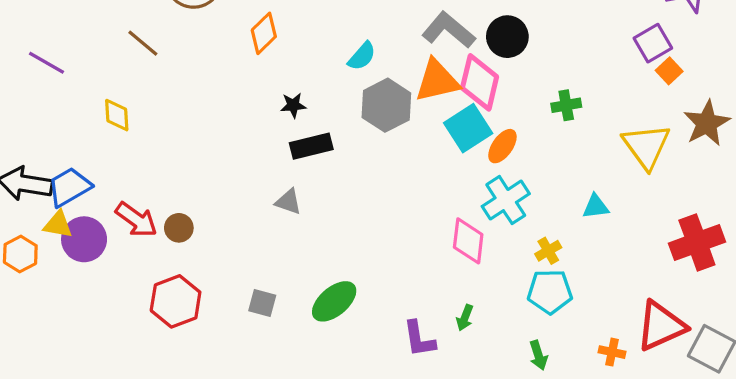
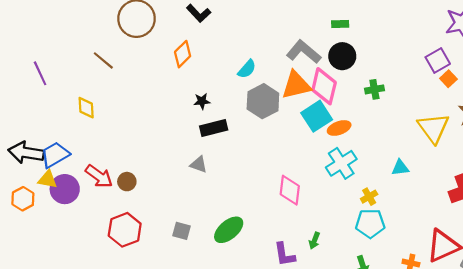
purple line: (46, 63) -> (40, 73), turned 35
green cross: (566, 105) -> (374, 89), moved
orange ellipse: (502, 146) -> (339, 128), turned 35
pink diamond: (468, 241) -> (290, 190), moved

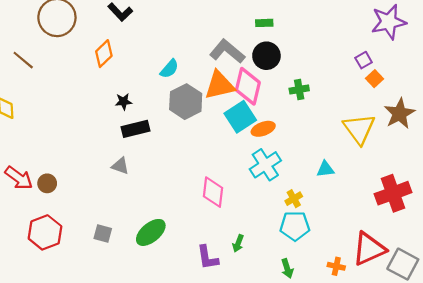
purple square: (438, 60) -> (364, 60), size x0.7

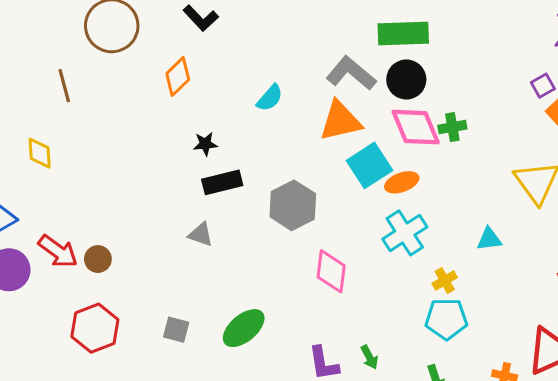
green rectangle: (264, 23) -> (403, 33), size x2.0
brown line: (23, 60) -> (64, 86), turned 35
pink diamond: (248, 86) -> (416, 127), moved, turned -36
gray hexagon: (186, 102) -> (293, 205), moved
green arrow: (238, 243) -> (369, 357), moved, turned -49

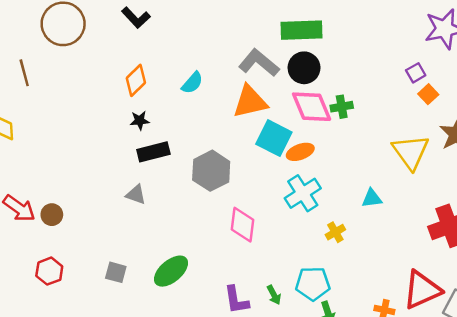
orange diamond: (178, 76) -> (136, 80), moved
cyan square: (369, 165) -> (274, 138), turned -30
cyan pentagon: (446, 319) -> (313, 284), moved
red hexagon: (95, 328) -> (49, 271), size x0.7

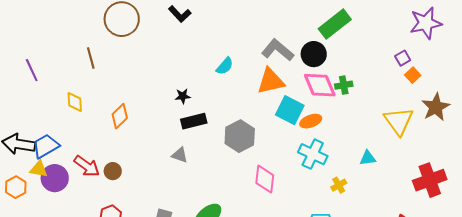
green rectangle: (302, 30) -> (335, 24), moved, turned -36
orange diamond: (136, 80) -> (120, 116), moved
cyan cross: (303, 193) -> (313, 154), turned -32

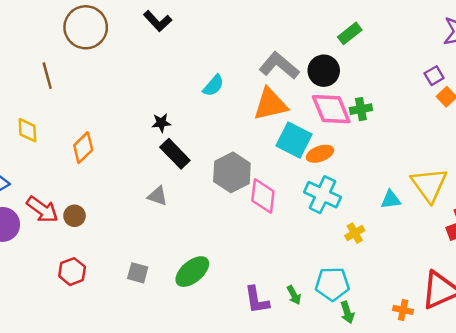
green rectangle: (335, 24) -> (350, 33), size x0.6
black rectangle: (194, 121) -> (175, 154), turned 60
yellow triangle: (399, 121) -> (429, 185), moved
pink diamond: (265, 179) -> (263, 196), moved

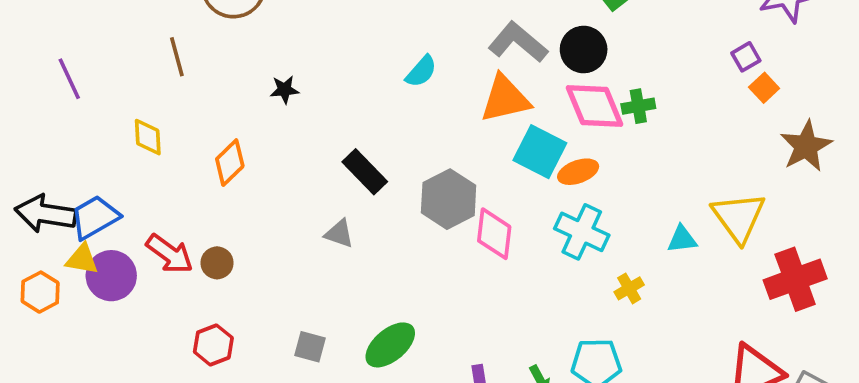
black star: (161, 123) -> (284, 90), moved

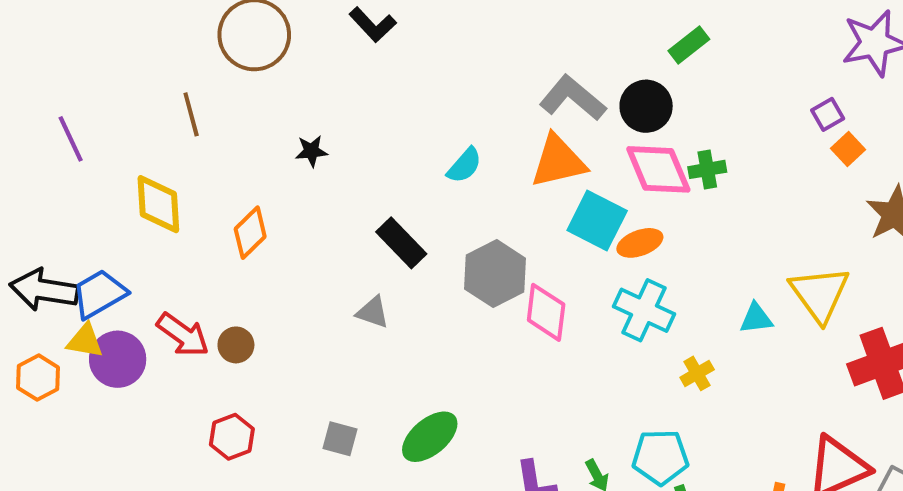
cyan semicircle: (421, 71) -> (464, 165), moved
yellow diamond: (148, 137) -> (158, 204), size x1.4

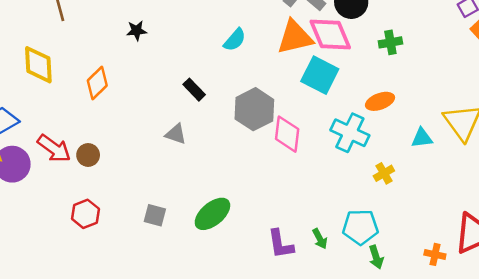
pink diamond: (658, 169) -> (330, 35), moved
black rectangle: (401, 243) -> (194, 90), size x0.7
orange ellipse: (640, 243) -> (380, 101), moved

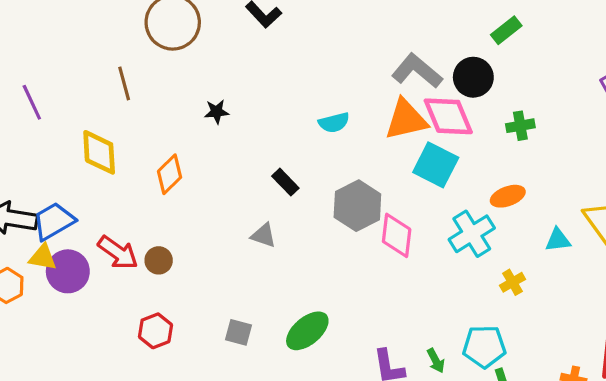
cyan semicircle: (235, 40) -> (334, 123), turned 35
cyan cross: (350, 133) -> (472, 234), turned 33

